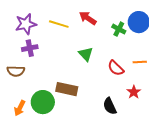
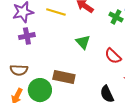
brown semicircle: (16, 71) -> (19, 70), moved

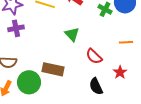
red semicircle: (113, 56) -> (94, 56), moved

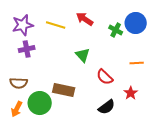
black semicircle: (96, 86) -> (107, 107), turned -102

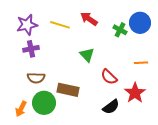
brown semicircle: (19, 83) -> (36, 78), moved
red star: (131, 93) -> (135, 93), size x1.5

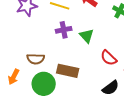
purple cross: (31, 49) -> (64, 30), moved
orange arrow: (21, 109) -> (14, 77), moved

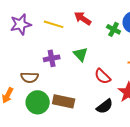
purple cross: (64, 30) -> (52, 58), moved
brown rectangle: (68, 71) -> (64, 101), moved

